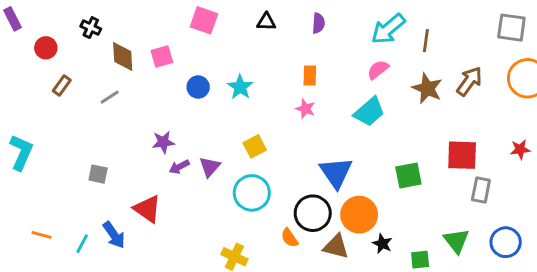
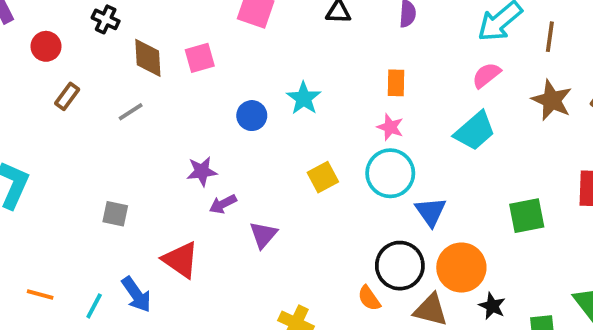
blue circle: (198, 87) -> (252, 116), moved
purple triangle: (210, 167) -> (263, 235), moved
blue triangle: (336, 173) -> (431, 212), size x0.7
cyan circle: (252, 193) -> (390, 173), moved

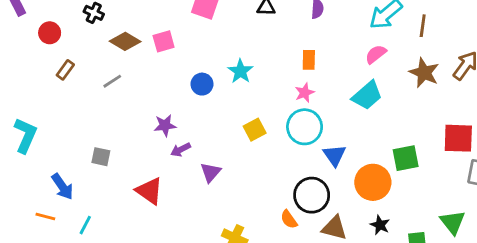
brown diamond: (148, 58) -> (125, 41), turned -56
pink star: (390, 127) -> (305, 93), turned 30
orange circle: (461, 268) -> (373, 182), moved
blue arrow: (136, 294) -> (62, 187), moved

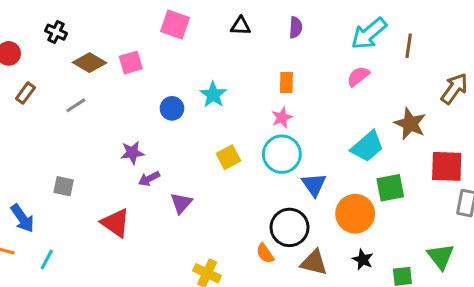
brown star: (424, 73) -> (410, 124), moved
cyan trapezoid: (367, 95) -> (367, 147), moved

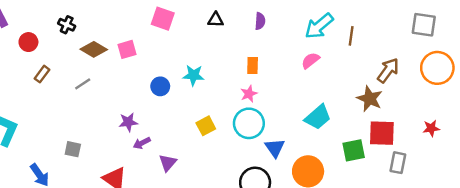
cyan star: (213, 95) -> (193, 75), turned -30
brown star: (410, 124) -> (370, 99), moved
green square: (390, 188) -> (354, 150), moved

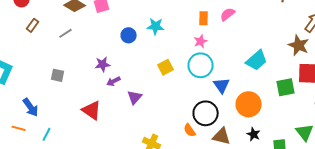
pink semicircle: (310, 61) -> (228, 14), moved
gray square: (73, 149) -> (58, 75), moved

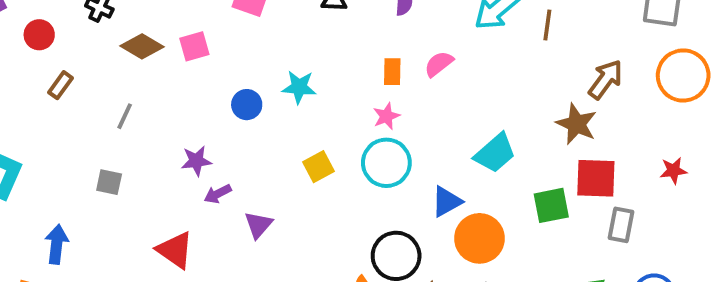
gray line: (66, 33) -> (125, 116), moved, turned -32
blue triangle: (222, 85) -> (447, 202), moved, turned 36
blue arrow: (31, 107) -> (57, 244), turned -138

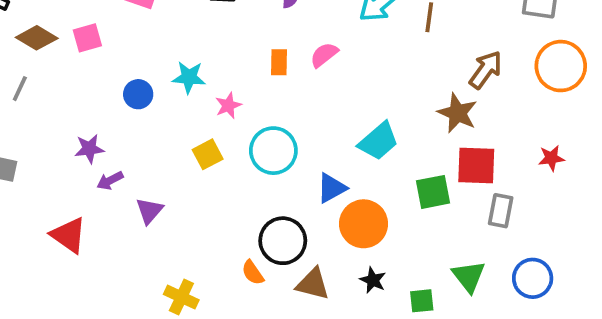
gray line: (125, 116) -> (20, 89), moved
pink star: (386, 116) -> (228, 105), moved

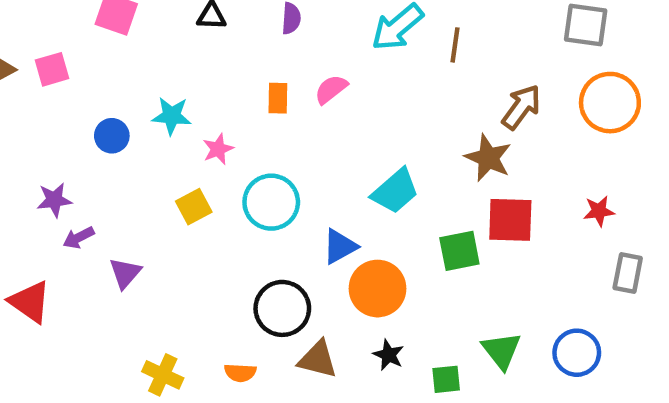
gray rectangle: (501, 211) -> (628, 273), moved
orange semicircle: (253, 273) -> (240, 373), moved, turned -52

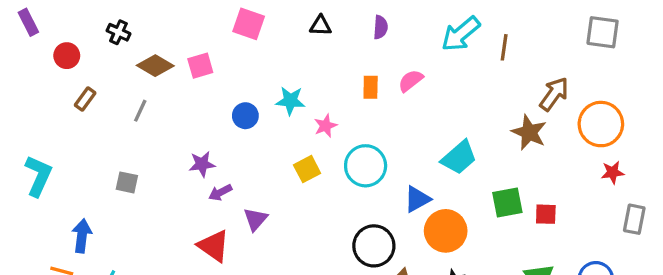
orange circle: (610, 103) -> (601, 124), moved
red square: (510, 220) -> (546, 214), moved, size x0.6
red triangle: (30, 302) -> (214, 246), moved

